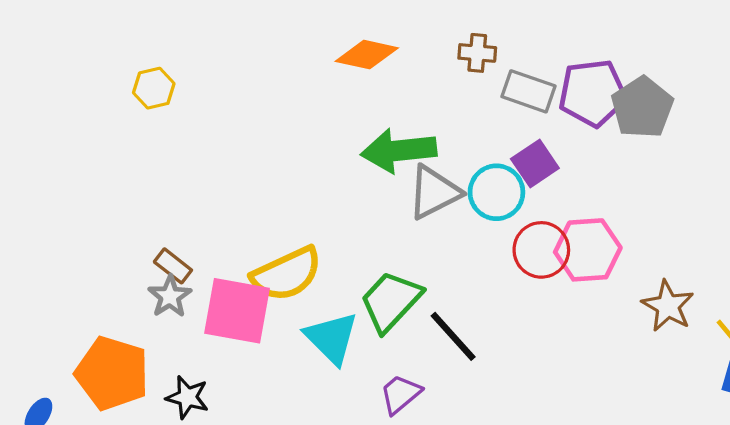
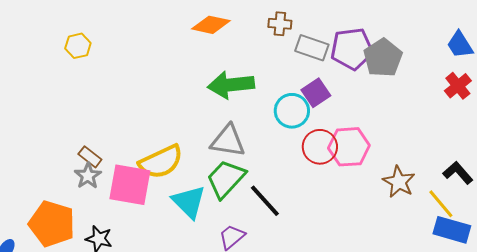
gray triangle: (434, 192) -> (228, 141), moved, turned 36

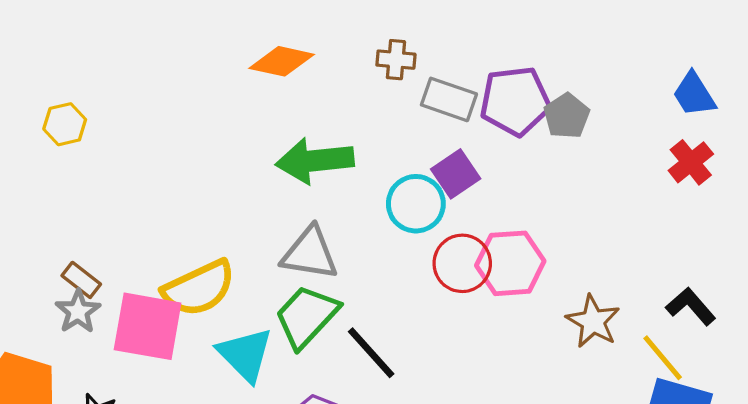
yellow hexagon: (78, 46) -> (65, 124), moved
gray pentagon: (383, 58) -> (567, 116), size x0.7

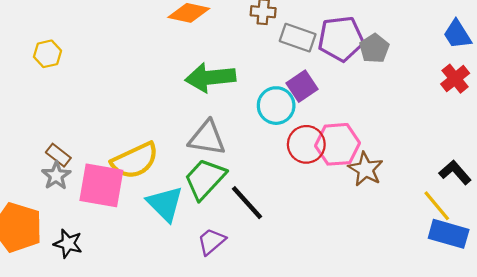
brown star: (593, 321) -> (366, 169), moved

